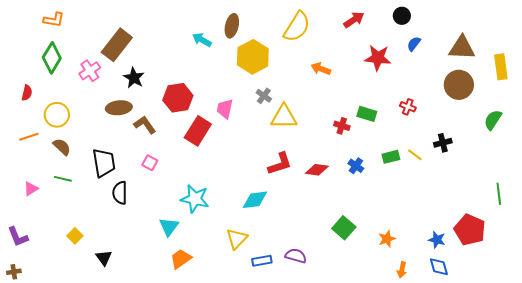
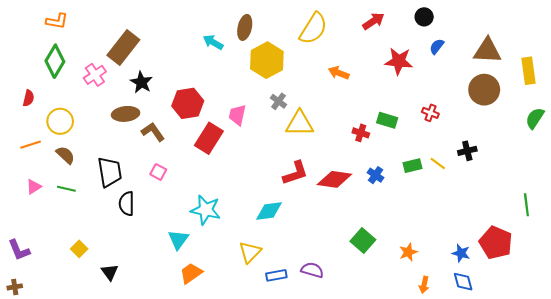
green semicircle: (493, 120) -> (535, 118), moved
red diamond: (317, 170) -> (334, 179), size x1.4
pink triangle: (31, 189) -> (34, 187), moved

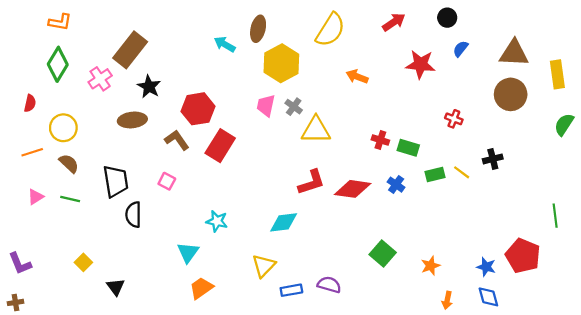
pink trapezoid: (237, 115) -> (266, 106), moved
green rectangle: (387, 120) -> (408, 148), moved
brown L-shape: (153, 132) -> (177, 140), moved
cyan star: (206, 210) -> (217, 221), size x0.7

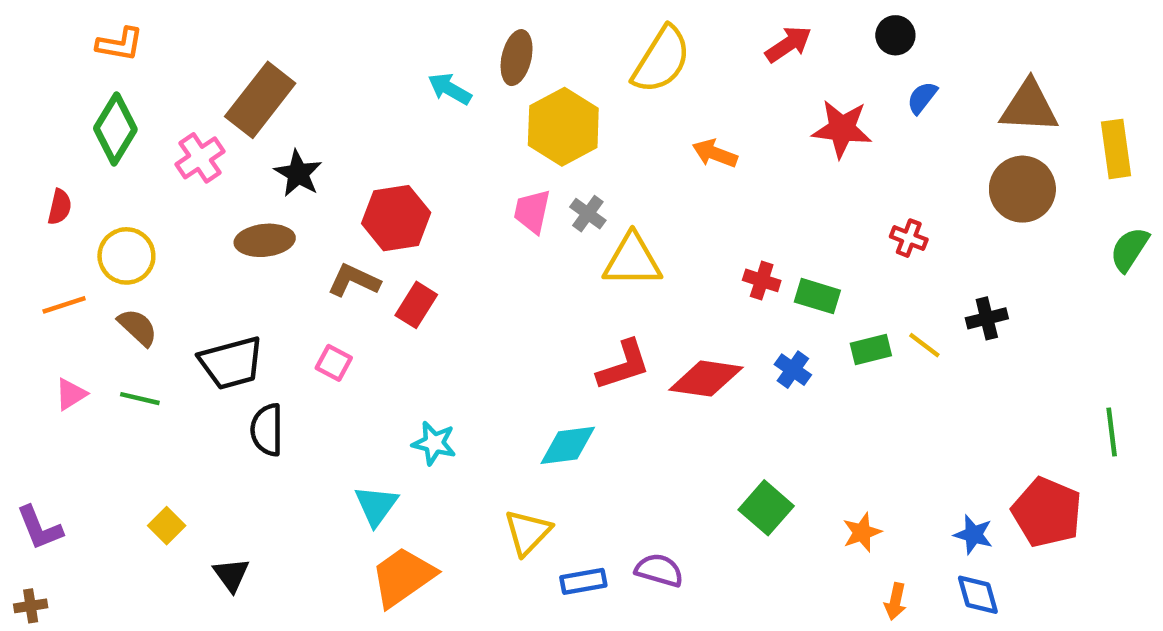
brown L-shape: (177, 140) -> (354, 280), turned -30
red rectangle: (220, 146) -> (416, 305), moved, size x0.7
black trapezoid: (116, 181) -> (231, 363), turned 84
orange trapezoid: (201, 288) -> (403, 577), size x1.4

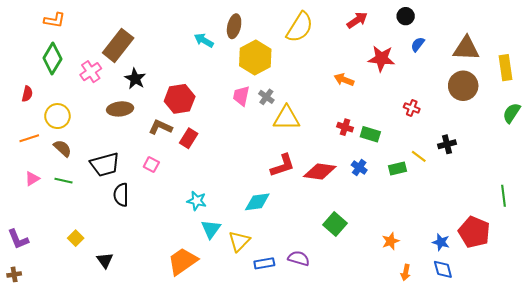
orange arrow: (715, 153) -> (344, 80), moved
green rectangle: (871, 350) -> (398, 169), moved
cyan triangle: (376, 506) -> (211, 229), moved
green square: (766, 508) -> (335, 224), moved

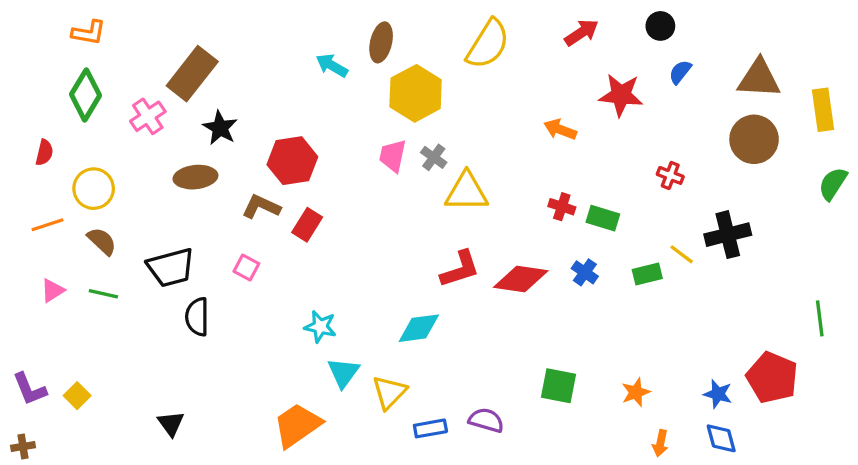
black cross: (447, 144) -> (728, 235), size x1.5
green square: (335, 224) -> (559, 386), moved, turned -30
yellow square: (76, 238) -> (77, 396), moved

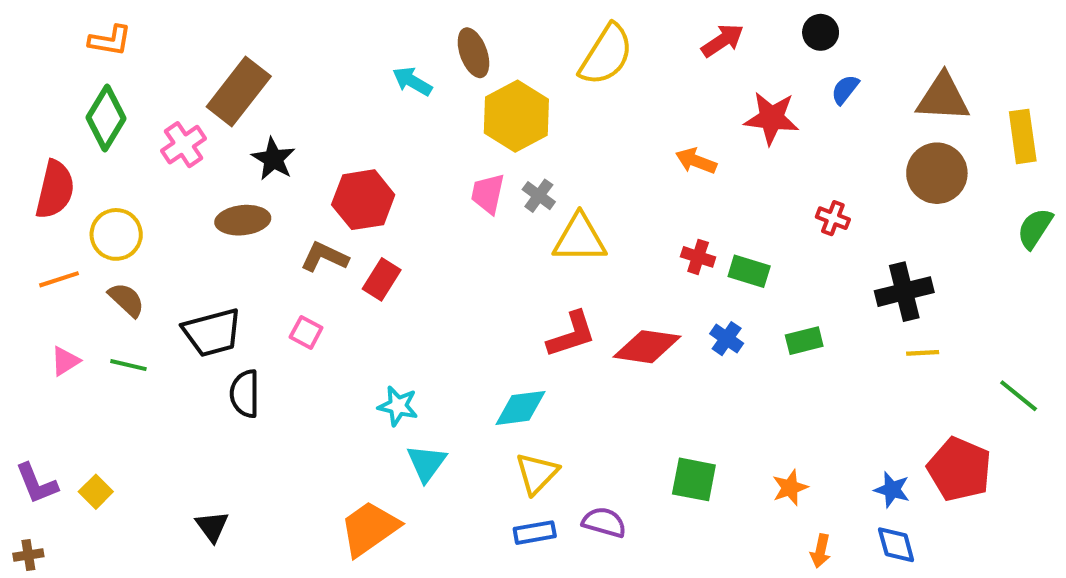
brown ellipse: (381, 42) -> (473, 53), turned -33
red semicircle: (44, 152) -> (55, 190), size x1.8
yellow line: (682, 254) -> (923, 353), moved, turned -40
green line: (820, 318) -> (1019, 396), turned -44
yellow triangle: (389, 392) -> (537, 473), moved

